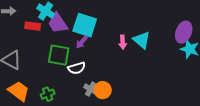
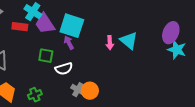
purple arrow: (82, 42) -> (69, 43), turned 112
green square: (59, 55) -> (46, 56), size x0.7

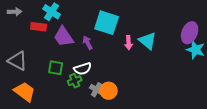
purple trapezoid: (45, 24) -> (64, 37), moved
cyan square: (72, 26) -> (107, 23), moved
green square: (46, 56) -> (56, 68), moved
green cross: (35, 95) -> (75, 81), moved

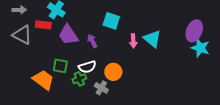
cyan square: (107, 23) -> (111, 21), size x0.7
gray triangle: (18, 61) -> (22, 35), moved
orange circle: (109, 91) -> (113, 72), moved
orange trapezoid: (25, 92) -> (43, 80), moved

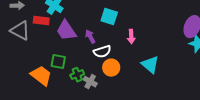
cyan triangle: (152, 39) -> (150, 65), moved
white semicircle: (87, 67) -> (102, 52), moved
gray cross: (101, 88) -> (90, 82), moved

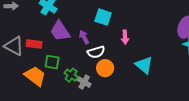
red rectangle: (41, 21) -> (34, 44), moved
gray triangle: (20, 31) -> (14, 46), moved
green cross: (77, 75) -> (71, 75), turned -32

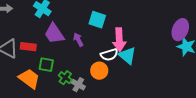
pink arrow: (125, 37) -> (119, 40), size x1.6
white semicircle: (96, 52) -> (109, 55), moved
cyan triangle: (144, 65) -> (127, 56), moved

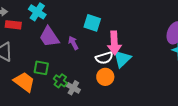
red rectangle: (28, 47) -> (13, 25), moved
cyan triangle: (127, 56) -> (122, 59), turned 36
orange circle: (99, 71) -> (105, 77), moved

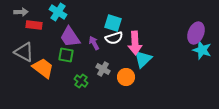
white semicircle: (104, 58) -> (114, 38), moved
green square: (41, 68) -> (66, 55), moved
orange trapezoid: (24, 82) -> (43, 68), moved
gray cross: (73, 88) -> (103, 69), moved

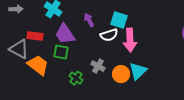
cyan square: (113, 23) -> (119, 20), moved
red rectangle: (34, 25) -> (35, 36), moved
purple arrow: (94, 43) -> (89, 20), moved
cyan triangle: (143, 59) -> (138, 71), moved

